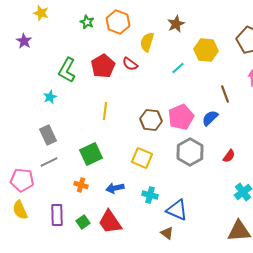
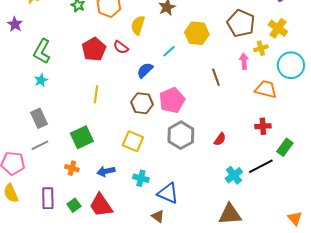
green L-shape: (67, 70) -> (42, 51), moved
blue semicircle: (210, 118) -> (145, 70), moved

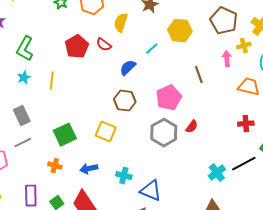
yellow line: (96, 94) -> (52, 81), moved
pink pentagon: (172, 100) -> (169, 98), moved
red semicircle: (220, 139) -> (192, 127), moved
yellow square: (133, 141) -> (106, 132), moved

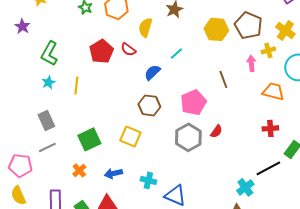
yellow hexagon: (180, 31) -> (216, 29), moved
orange cross: (55, 166) -> (79, 170), turned 32
cyan cross: (217, 173) -> (245, 187), moved

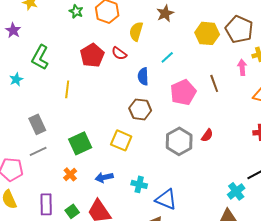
blue semicircle: (152, 72) -> (143, 76), turned -48
cyan star: (48, 82) -> (16, 79), moved
pink pentagon: (193, 102) -> (183, 92), moved

